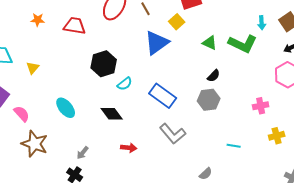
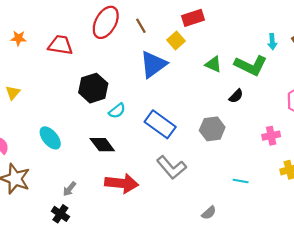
black semicircle: (214, 76) -> (236, 96), moved
red arrow: (129, 148) -> (122, 183), size x1.8

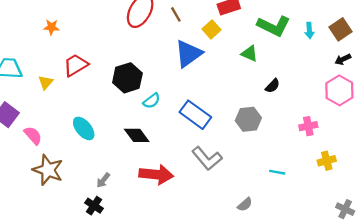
red trapezoid: (60, 45) -> (76, 65), moved, turned -40
green L-shape: (251, 65) -> (274, 26), moved

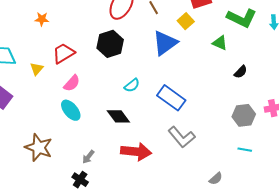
black hexagon: (127, 78) -> (110, 44), moved
gray hexagon: (248, 119) -> (244, 115), moved
pink semicircle: (33, 135) -> (72, 83), moved, turned 84

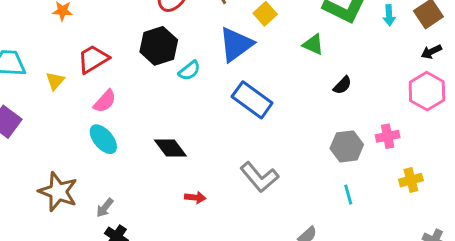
cyan semicircle: (132, 85) -> (189, 71), moved
blue rectangle: (171, 98) -> (252, 100), moved
cyan line: (245, 150) -> (348, 195), turned 64
red arrow: (136, 152) -> (195, 197), size x0.5
gray arrow: (88, 157) -> (105, 208), moved

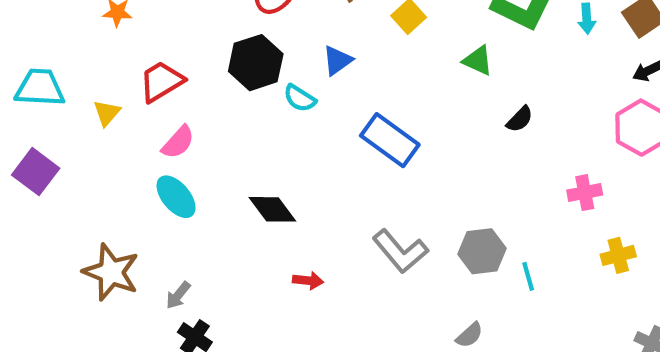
blue triangle: (236, 44) -> (337, 61), moved, size x0.6
cyan semicircle: (189, 71) -> (300, 98), turned 70
gray hexagon: (347, 146) -> (482, 251), moved

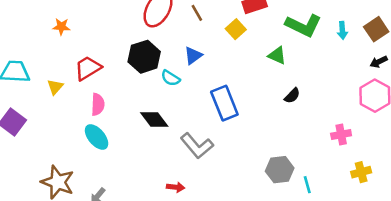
black semicircle: (520, 119) -> (292, 96), moved
blue rectangle: (390, 140) -> (224, 103), turned 32
pink semicircle: (178, 142) -> (98, 104), turned -40
black diamond: (272, 209) -> (154, 119), moved
gray L-shape: (400, 251) -> (197, 146), moved

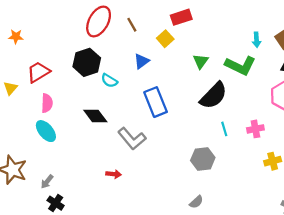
green L-shape: (303, 25) -> (240, 66), moved
blue triangle: (193, 55) -> (142, 61), moved
green triangle: (277, 55) -> (201, 61), turned 42
black semicircle: (292, 96) -> (214, 96), size x2.0
cyan line: (307, 185) -> (224, 129), moved

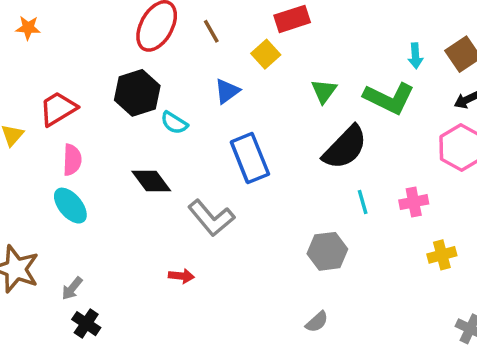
orange star: (16, 37) -> (28, 28), moved

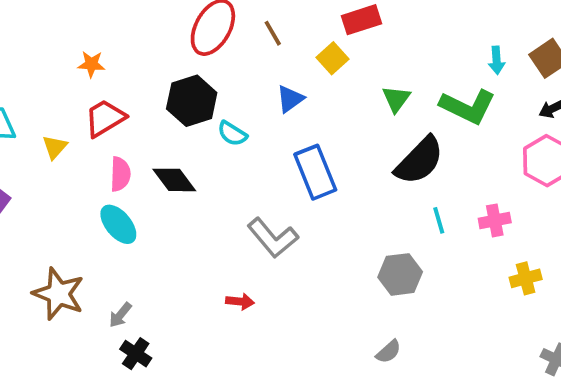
orange star: (28, 28) -> (91, 64), moved
black diamond: (151, 181) -> (174, 180), moved

